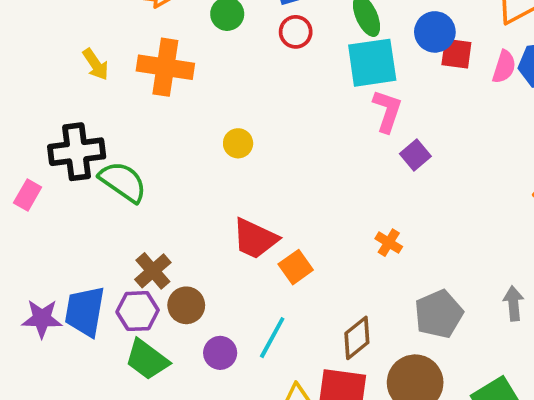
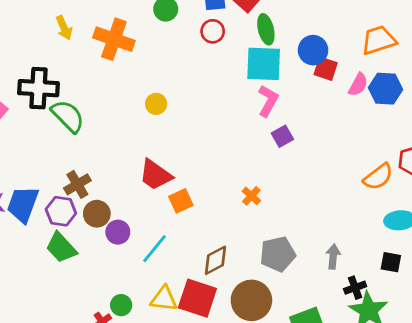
purple circle: (220, 353) -> (118, 232), moved

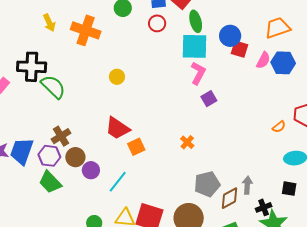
orange semicircle: (378, 177) -> (279, 127), size x0.6
brown diamond: (215, 260) -> (229, 198), moved

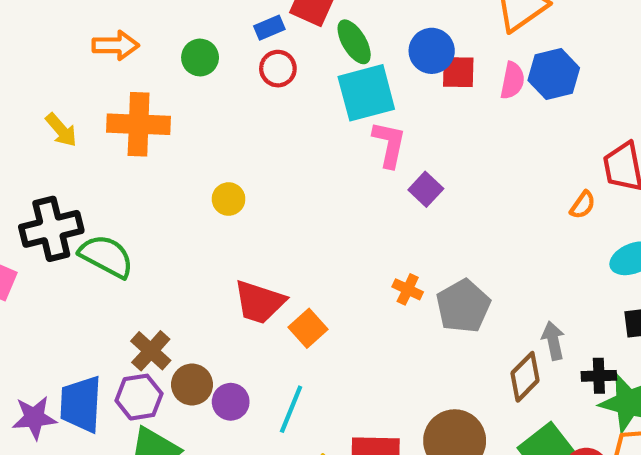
gray pentagon: (207, 184) -> (463, 306), moved
black cross: (264, 207) -> (599, 376), turned 35

